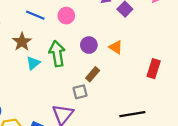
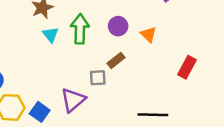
cyan triangle: (33, 63) -> (51, 35), turned -40

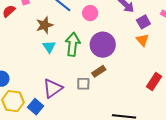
purple circle: (118, 26) -> (103, 45), size x1.6
orange triangle: (148, 34) -> (142, 40), moved
purple triangle: (73, 100) -> (53, 88), moved

